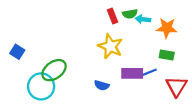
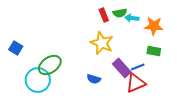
purple rectangle: (132, 73) -> (122, 68), turned 48
red triangle: (176, 86) -> (136, 83), moved, turned 35

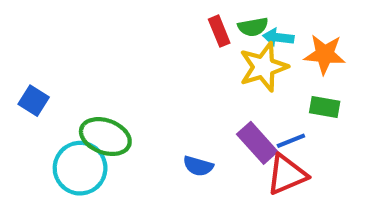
yellow star: (102, 43) -> (264, 67), moved, turned 30
green ellipse: (50, 65) -> (105, 137), turned 55

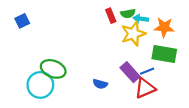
blue square: (34, 101) -> (22, 21), moved, turned 32
green rectangle: (325, 107) -> (164, 54), size x1.6

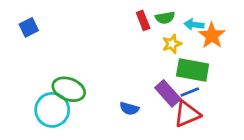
cyan arrow: (141, 19) -> (194, 25), moved
orange star: (164, 27) -> (212, 36), turned 30
yellow star: (133, 34) -> (172, 44), size x0.6
green rectangle: (164, 54) -> (193, 70), moved

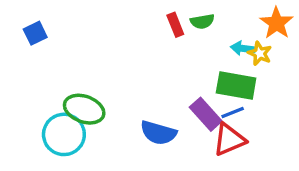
cyan arrow: (194, 25) -> (243, 48), moved
orange star: (212, 36) -> (277, 23), moved
yellow star: (172, 44) -> (260, 53), moved, turned -30
blue semicircle: (129, 109) -> (158, 133), size x1.5

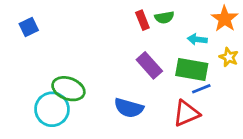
yellow star: (260, 53) -> (229, 57), moved
blue line: (233, 112) -> (201, 89), moved
purple rectangle: (206, 114) -> (149, 65), moved

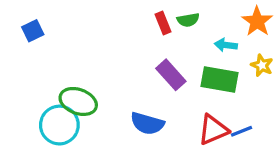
blue line: (201, 89) -> (241, 131), moved

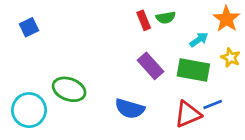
cyan arrow: (226, 45) -> (199, 40), turned 138
cyan circle: (59, 125) -> (29, 110), moved
blue line: (241, 131) -> (213, 105), moved

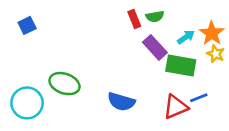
orange star: (226, 19) -> (212, 33), moved
purple rectangle: (151, 66) -> (155, 47), moved

